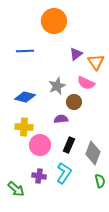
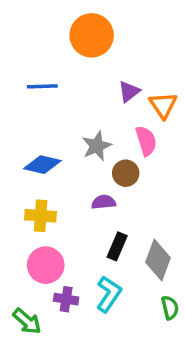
pink semicircle: (86, 83) -> (146, 141), turned -132
pink circle: (40, 145) -> (46, 265), moved

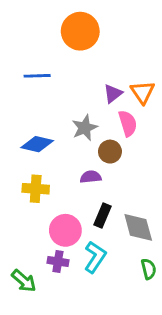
purple triangle: (129, 91) -> (113, 94), moved
gray diamond: (158, 260) -> (138, 227), turned -36
pink circle: (46, 265) -> (65, 230), moved

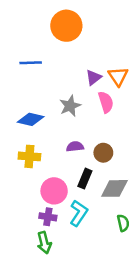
brown circle: (110, 152) -> (103, 153), moved
gray diamond: (138, 227) -> (114, 188), turned -76
green arrow: (24, 281) -> (44, 243), moved, turned 35

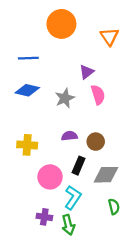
orange triangle: (118, 76) -> (109, 37), moved
blue diamond: (31, 119) -> (27, 90), moved
purple cross: (48, 217) -> (44, 217), moved
green arrow: (44, 243) -> (68, 225), moved

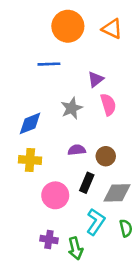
orange triangle: (109, 37) -> (112, 29), moved, turned -30
blue line: (28, 58) -> (49, 64), moved
blue diamond: (27, 90) -> (30, 123), moved, turned -35
cyan L-shape: (73, 198) -> (96, 222), moved

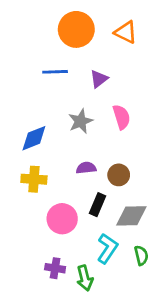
purple triangle: (96, 79) -> (99, 79), moved

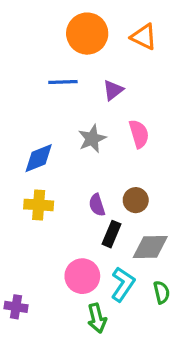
purple semicircle: (86, 168) -> (97, 205), moved, turned -102
pink circle: (62, 219) -> (82, 276), moved
purple cross: (55, 268) -> (16, 307), moved

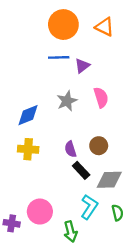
blue line: (63, 82) -> (59, 57), moved
black rectangle: (111, 234) -> (81, 170), turned -66
pink circle: (82, 276) -> (40, 212), moved

